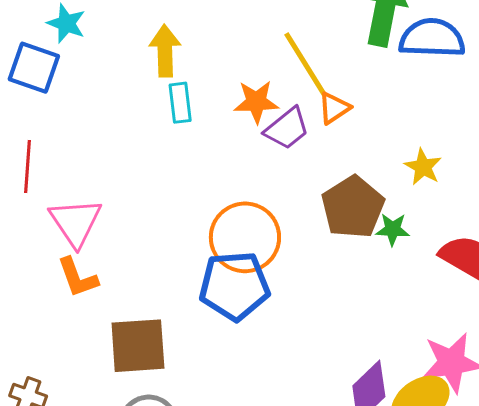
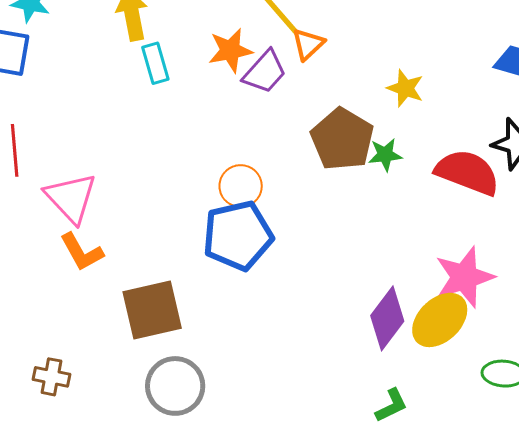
orange circle: (245, 237) -> (241, 186), size x0.6

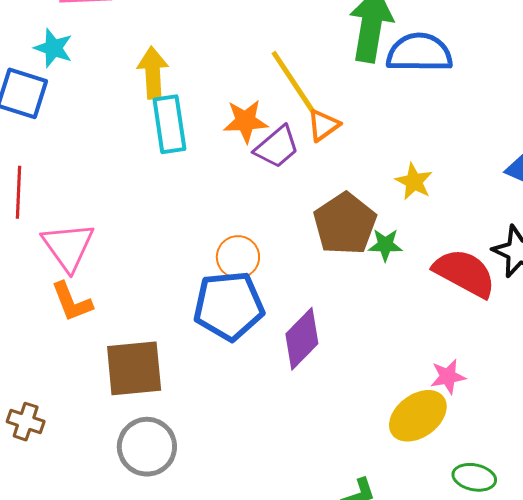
cyan rectangle: (155, 63) -> (169, 124), size x1.4
pink star: (464, 277) -> (448, 377), size x0.6
purple diamond: (387, 318) -> (302, 339), moved

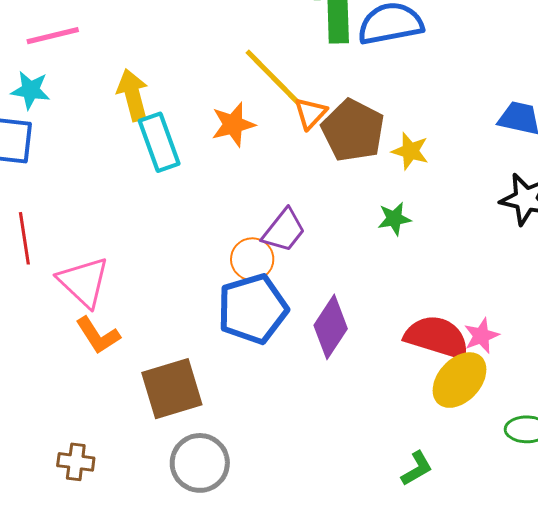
purple trapezoid: (277, 147) -> (284, 230), moved
brown pentagon: (345, 224) -> (353, 130), moved
red semicircle: (465, 273) -> (437, 337), moved

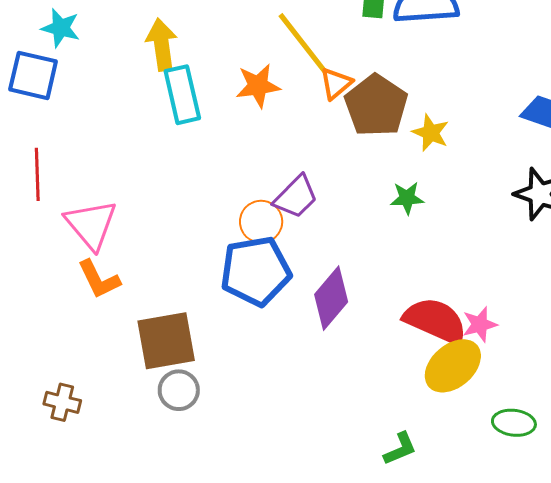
gray circle: (200, 463) -> (179, 390), moved, size x0.7

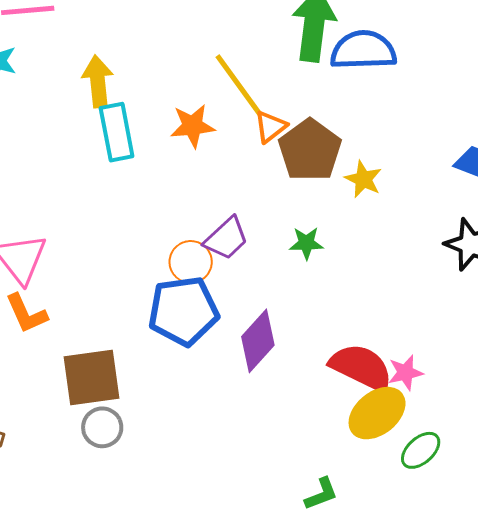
green star: (407, 198) -> (306, 243), moved
green ellipse: (514, 423) -> (421, 450), moved, turned -51

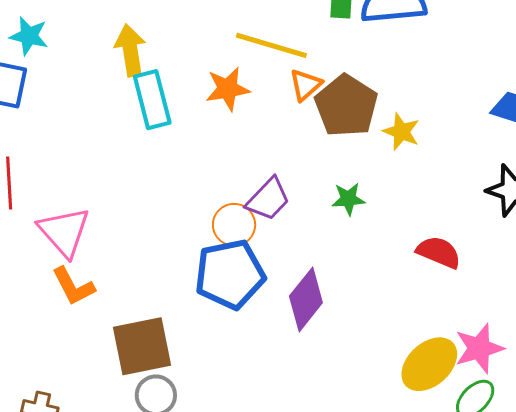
yellow line: (239, 85) -> (271, 45), turned -34
red semicircle: (361, 367) -> (439, 252), moved, size x0.7
pink star: (405, 373) -> (479, 348), moved, size x1.4

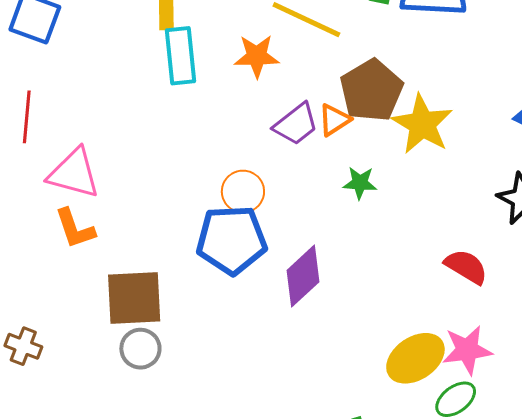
orange triangle: (305, 85) -> (334, 120), moved
yellow star: (401, 132) -> (422, 124), size x1.6
purple trapezoid: (268, 199) -> (296, 124), moved
pink triangle: (64, 232) -> (74, 173), turned -42
red semicircle: (439, 252) -> (466, 267), moved

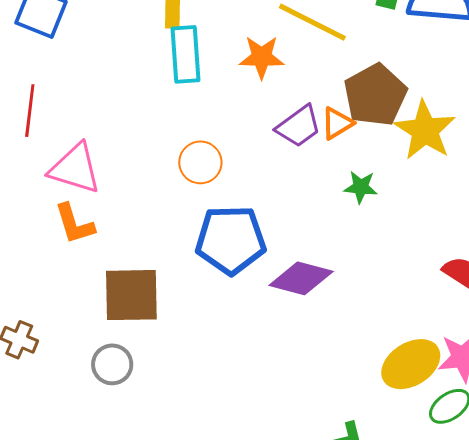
orange circle: (243, 192) -> (200, 162), moved
purple diamond: (303, 276) -> (301, 278), turned 56
gray circle: (140, 349) -> (112, 364), moved

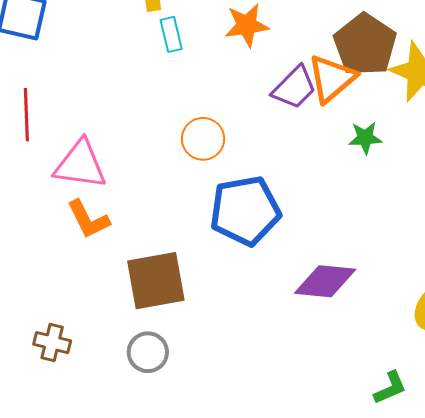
cyan rectangle: (185, 54) -> (171, 34), size x0.6
orange triangle: (337, 123) -> (332, 79), size x1.5
purple diamond: (301, 278) -> (325, 281), moved

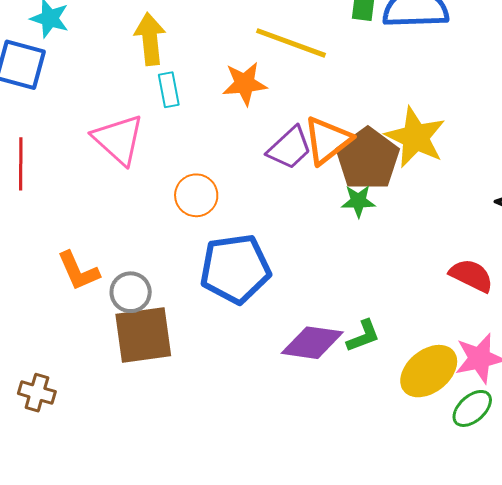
brown pentagon: (365, 45) -> (368, 159), moved
pink triangle: (80, 165) -> (118, 139), moved, turned 32
gray circle: (148, 352) -> (131, 292), moved
green L-shape: (390, 388) -> (363, 336), moved

